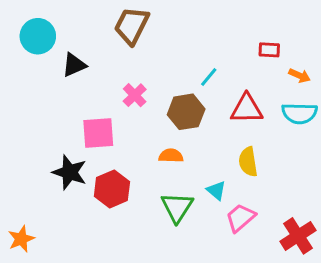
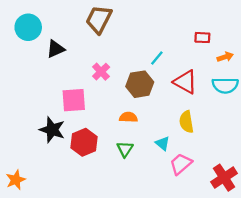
orange arrow: (300, 76) -> (225, 57), turned -42
red triangle: (247, 109) -> (185, 82), turned 30
green triangle: (177, 207) -> (125, 149), moved, size x0.7

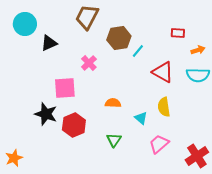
brown hexagon: (140, 84) -> (119, 38), moved
cyan triangle: (163, 143) -> (141, 118), moved
green triangle: (125, 149) -> (114, 140), moved

